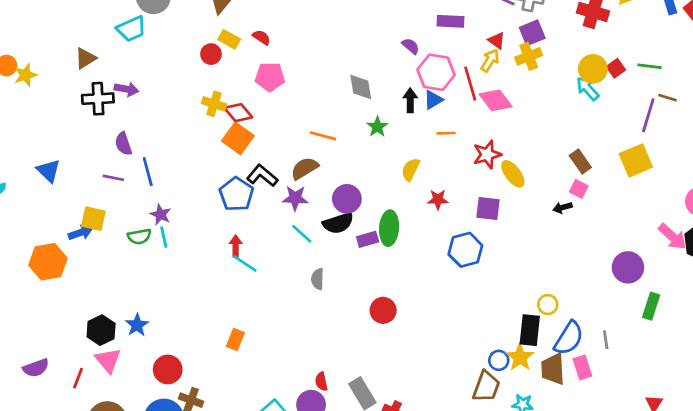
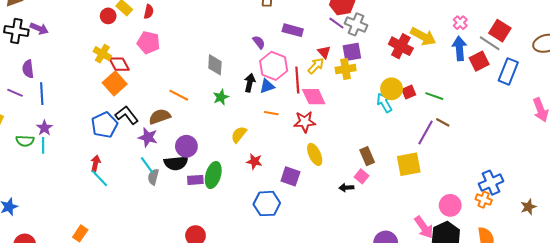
red semicircle: (262, 37) -> (149, 12), turned 56
red star: (487, 154) -> (305, 122), moved
gray semicircle: (318, 279) -> (153, 177), moved

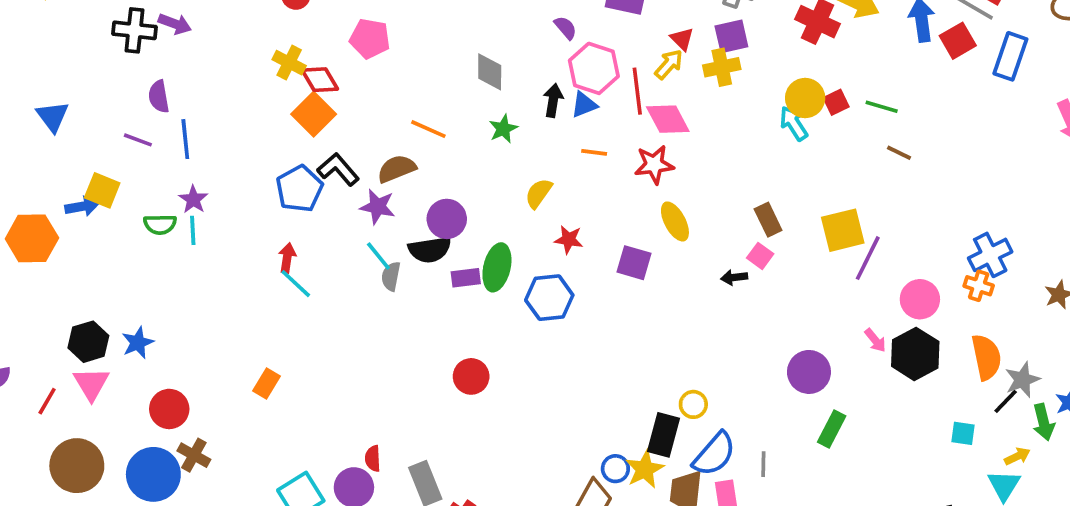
purple line: (426, 132) -> (868, 258), moved
blue hexagon: (267, 204) -> (549, 298), moved
pink arrow: (424, 227) -> (875, 340), size x0.6

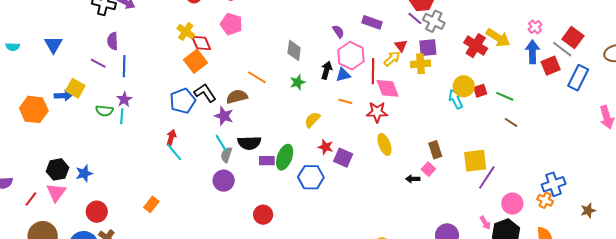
purple circle: (447, 219) -> (224, 181), moved
purple square: (634, 263) -> (343, 158), moved

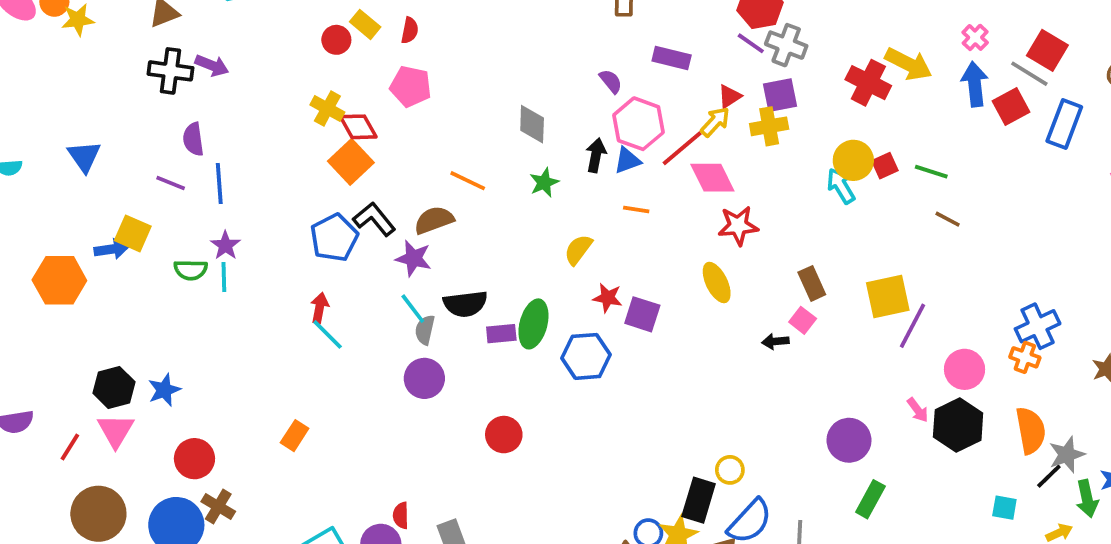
red triangle: (401, 46) -> (729, 96), turned 40
red line: (373, 71) -> (682, 148), turned 55
red star: (377, 112) -> (738, 226), moved

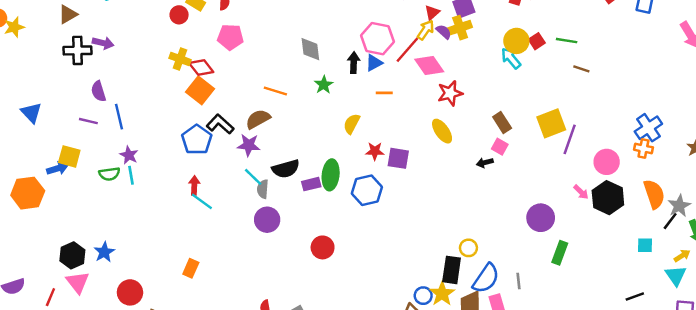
purple semicircle: (611, 81) -> (444, 32), moved

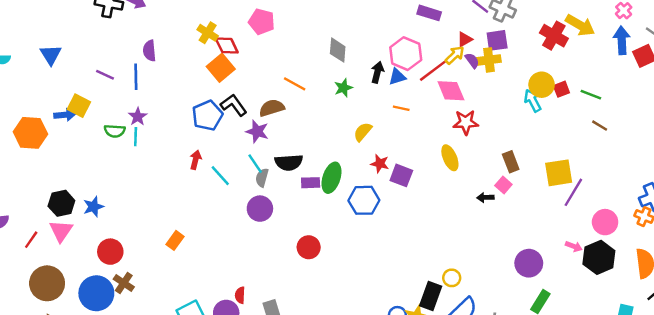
purple semicircle: (98, 91) -> (149, 51), moved
pink arrow: (581, 192) -> (574, 246), turned -35
cyan line: (202, 201) -> (220, 176), moved

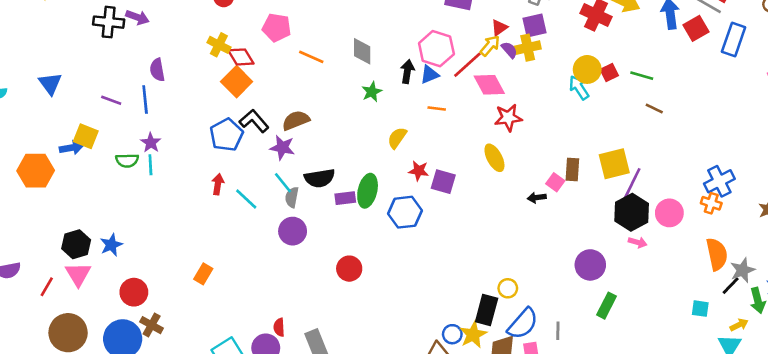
orange line: (295, 84) -> (311, 57), moved
brown rectangle: (511, 162) -> (572, 170), moved, turned 30
black hexagon: (599, 257) -> (632, 212), moved

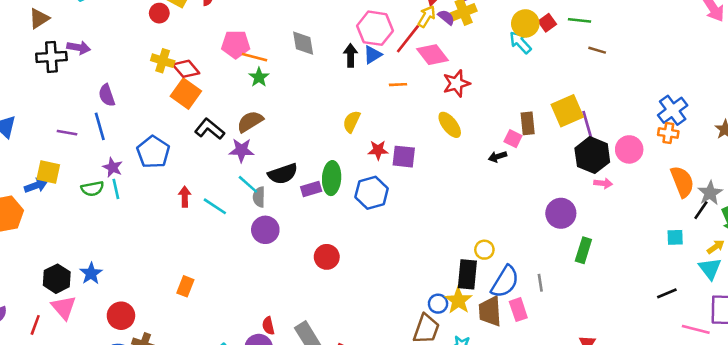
pink pentagon: (277, 28) -> (236, 44), moved
green star: (372, 92) -> (259, 77), moved
orange line: (437, 109) -> (398, 85), moved
blue pentagon: (226, 135) -> (153, 152), moved
purple line: (632, 184) -> (588, 127), turned -32

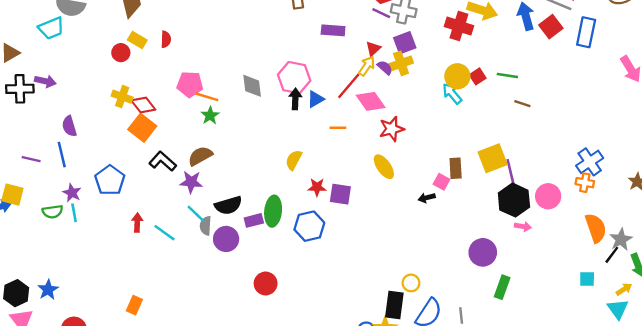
pink hexagon: (375, 28) -> (294, 78), moved
purple circle: (265, 230) -> (226, 239), moved

